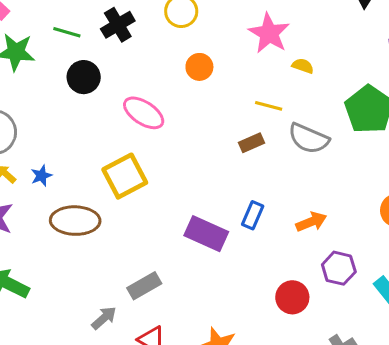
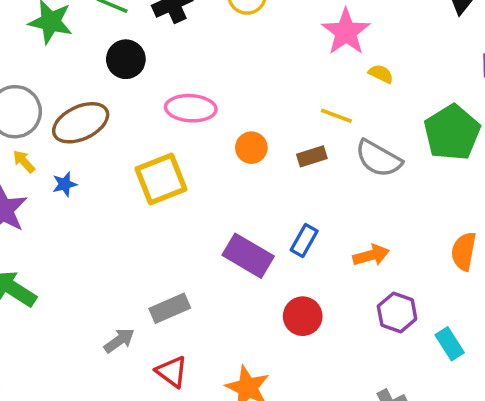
orange circle: (199, 67) -> (251, 148), moved
pink ellipse: (144, 113) -> (191, 108), turned -36
blue star: (41, 176) -> (65, 184), moved
brown ellipse: (75, 221) -> (81, 123), moved, turned -33
red circle: (292, 297) -> (303, 316), moved

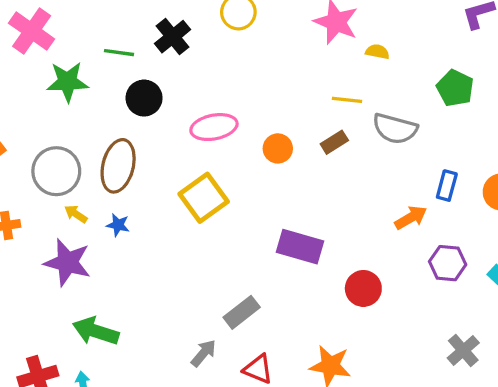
brown ellipse: (81, 123) -> (118, 166), turned -36
green pentagon: (452, 133) -> (455, 88), size x0.7
blue star: (65, 184) -> (118, 225), turned -30
blue rectangle: (304, 240) -> (447, 186), moved

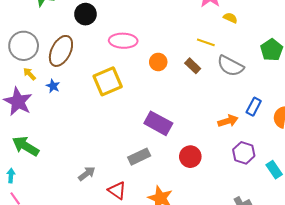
brown rectangle: (334, 142) -> (193, 66), turned 63
gray rectangle: (242, 312) -> (139, 157), moved

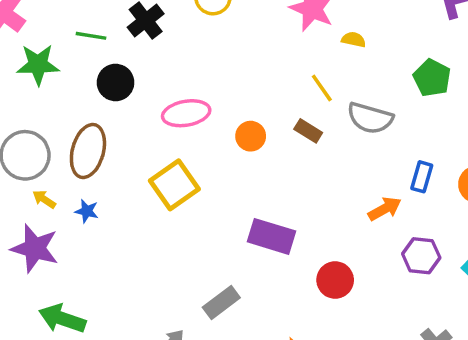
yellow line: (206, 42) -> (322, 88), turned 48
gray rectangle: (139, 157) -> (221, 303), moved

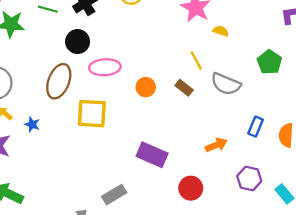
black circle: (116, 82) -> (78, 42), moved
brown ellipse: (88, 151) -> (59, 81), moved
yellow square: (174, 185) -> (92, 114), turned 32
orange arrow: (385, 209) -> (216, 145), moved

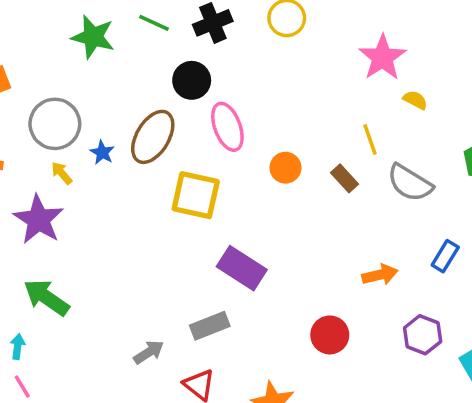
pink ellipse: (105, 67) -> (227, 127), turned 64
blue star: (32, 124) -> (102, 152), moved
purple rectangle: (152, 155) -> (242, 268), moved

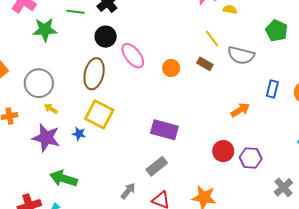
blue star: (102, 152) -> (79, 134), moved
yellow square: (196, 195) -> (99, 114), moved, turned 32
purple hexagon: (423, 335) -> (251, 158), moved

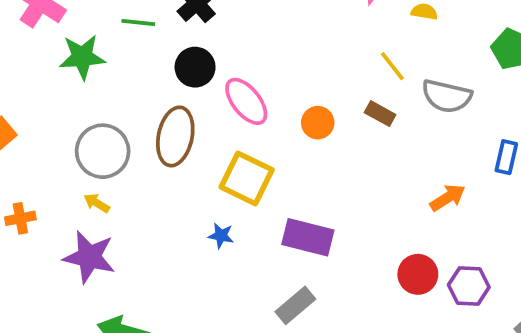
gray circle: (39, 83) -> (103, 151), moved
yellow square: (99, 114) -> (247, 178), moved
blue star: (79, 134) -> (221, 236), moved

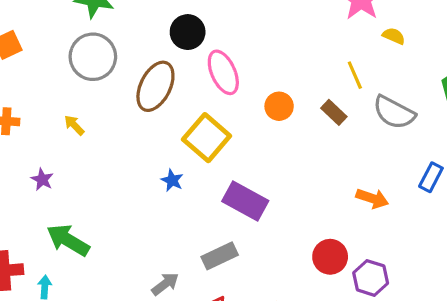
gray circle: (103, 151) -> (93, 57), moved
orange arrow: (448, 198) -> (372, 198), turned 36
purple star: (89, 257) -> (42, 179), moved, size x0.5

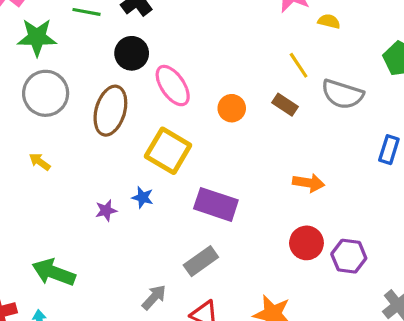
purple star: (42, 179) -> (106, 210), moved, turned -30
orange arrow: (372, 198) -> (308, 183), moved

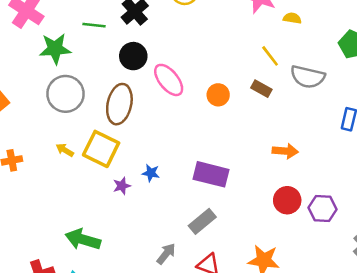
yellow square: (168, 151) -> (101, 149), moved

